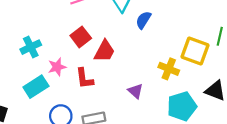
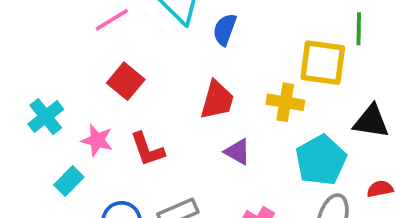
red trapezoid: (105, 51) -> (217, 100), moved
pink star: (57, 67) -> (97, 140), turned -30
cyan rectangle: (36, 87) -> (69, 181), size x0.7

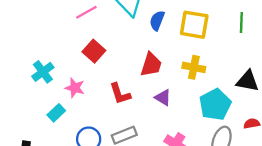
yellow square: (323, 63) -> (194, 25), moved
red L-shape: (147, 149) -> (120, 94), moved

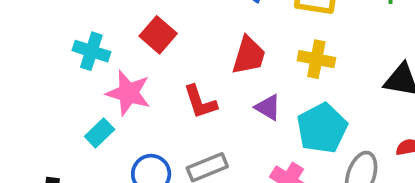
cyan cross: (43, 72) -> (91, 51), moved, turned -35
pink star: (75, 88) -> (128, 93), size x1.4
cyan pentagon: (215, 104) -> (322, 128), moved

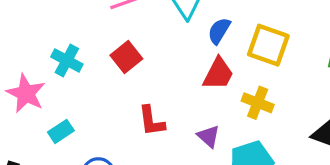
red trapezoid: (249, 55) -> (218, 74), moved
pink star: (128, 93) -> (26, 93), moved

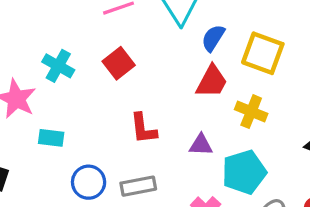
cyan rectangle: (61, 131) -> (51, 138), turned 40
purple triangle: (209, 136) -> (201, 145), turned -40

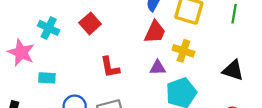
purple triangle: (201, 145) -> (158, 68), moved

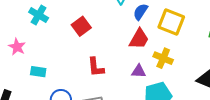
cyan cross: (49, 28) -> (39, 15), moved
pink star: (21, 52) -> (17, 47), size x0.7

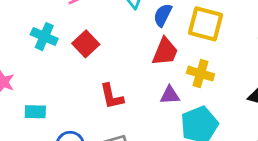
cyan cross: (39, 15) -> (44, 37), moved

